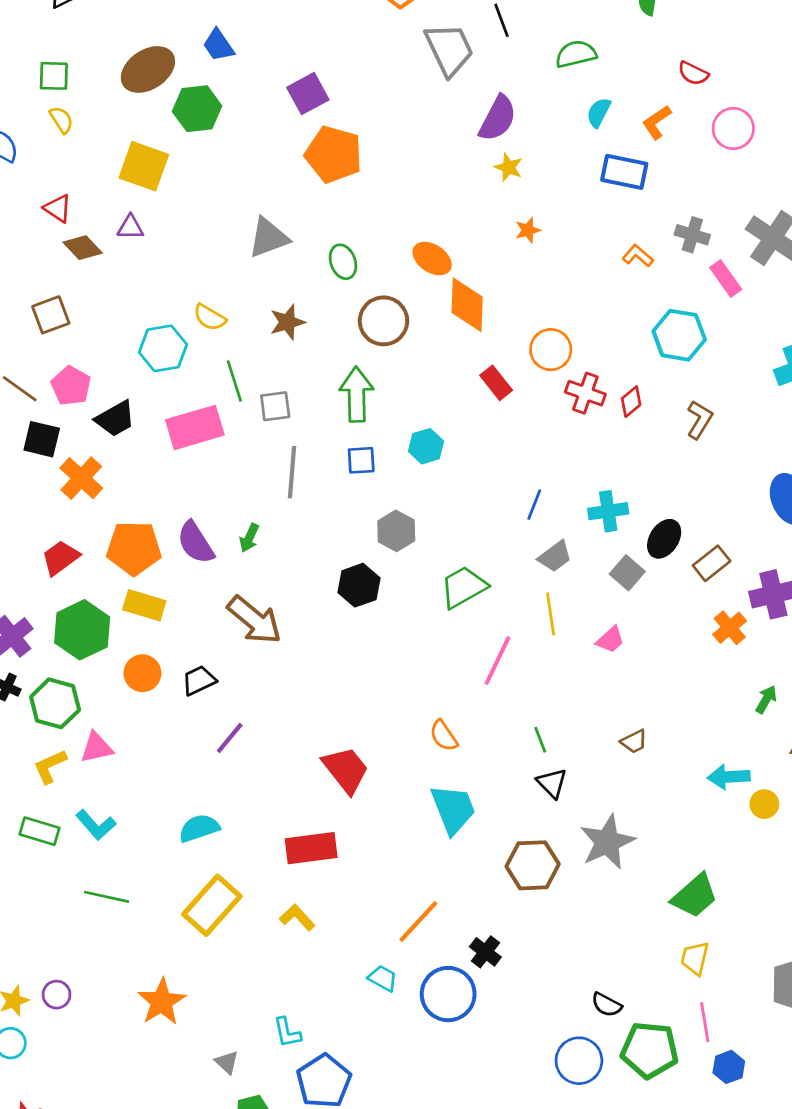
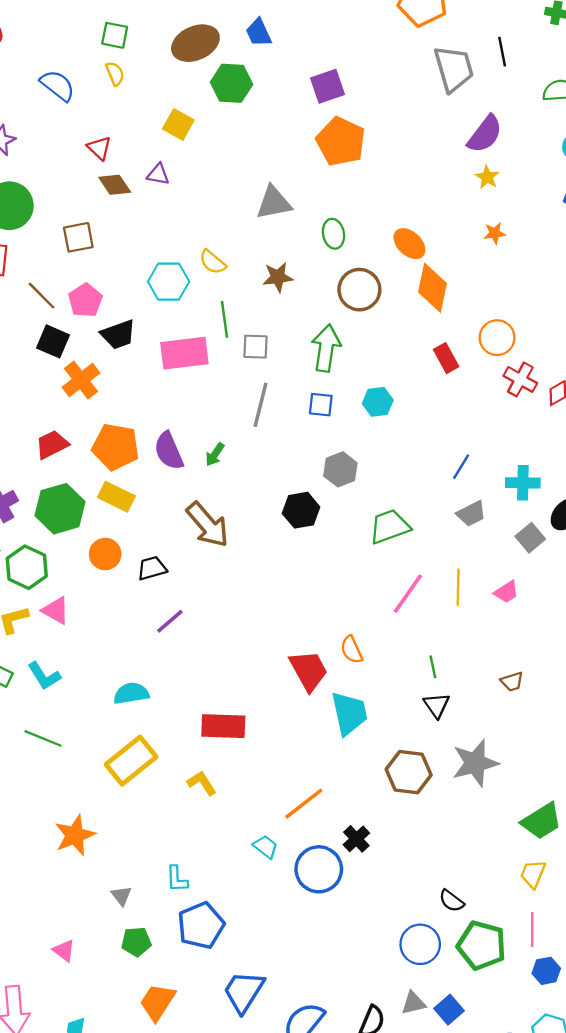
yellow square: (144, 166) -> (178, 124), size x0.7
yellow line: (551, 614) -> (458, 587), moved
pink triangle: (97, 747) -> (56, 610), turned 32
red trapezoid: (346, 770) -> (309, 671), moved

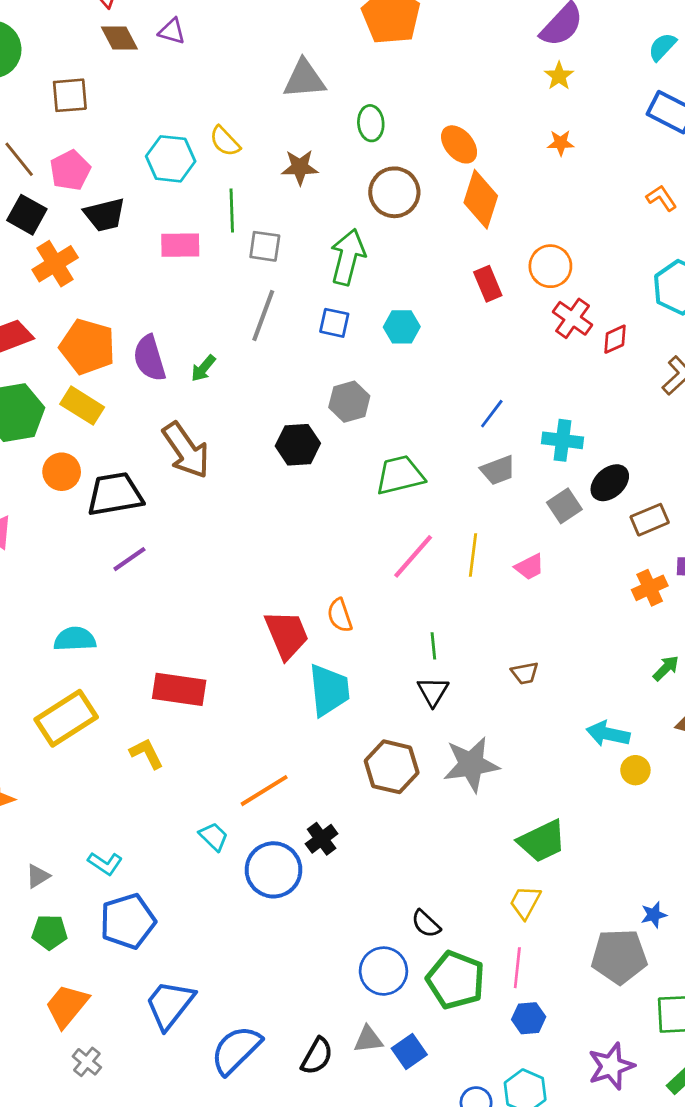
pink rectangle: (184, 353) -> (180, 245), size x0.7
black trapezoid: (152, 568) -> (115, 494), size x1.6
cyan L-shape: (177, 879) -> (105, 863), turned -60
gray triangle: (121, 896) -> (38, 876), turned 30

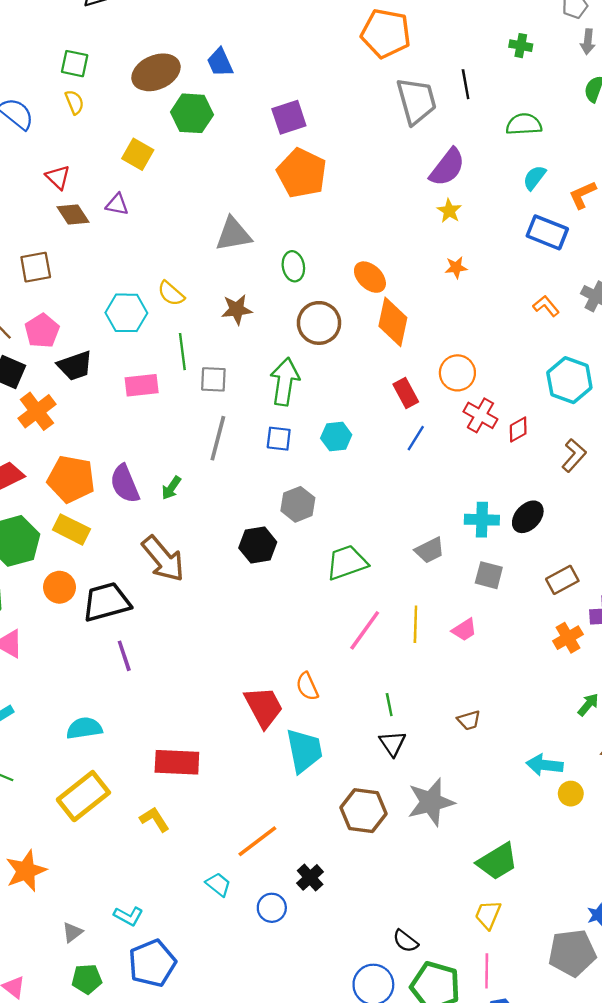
blue line: (492, 414) -> (416, 438), moved
black ellipse: (610, 483) -> (528, 517), moved
gray square: (564, 506) -> (489, 575), turned -36
purple line: (129, 559) -> (124, 656), turned -68
blue circle: (273, 870) -> (272, 908), size x0.6

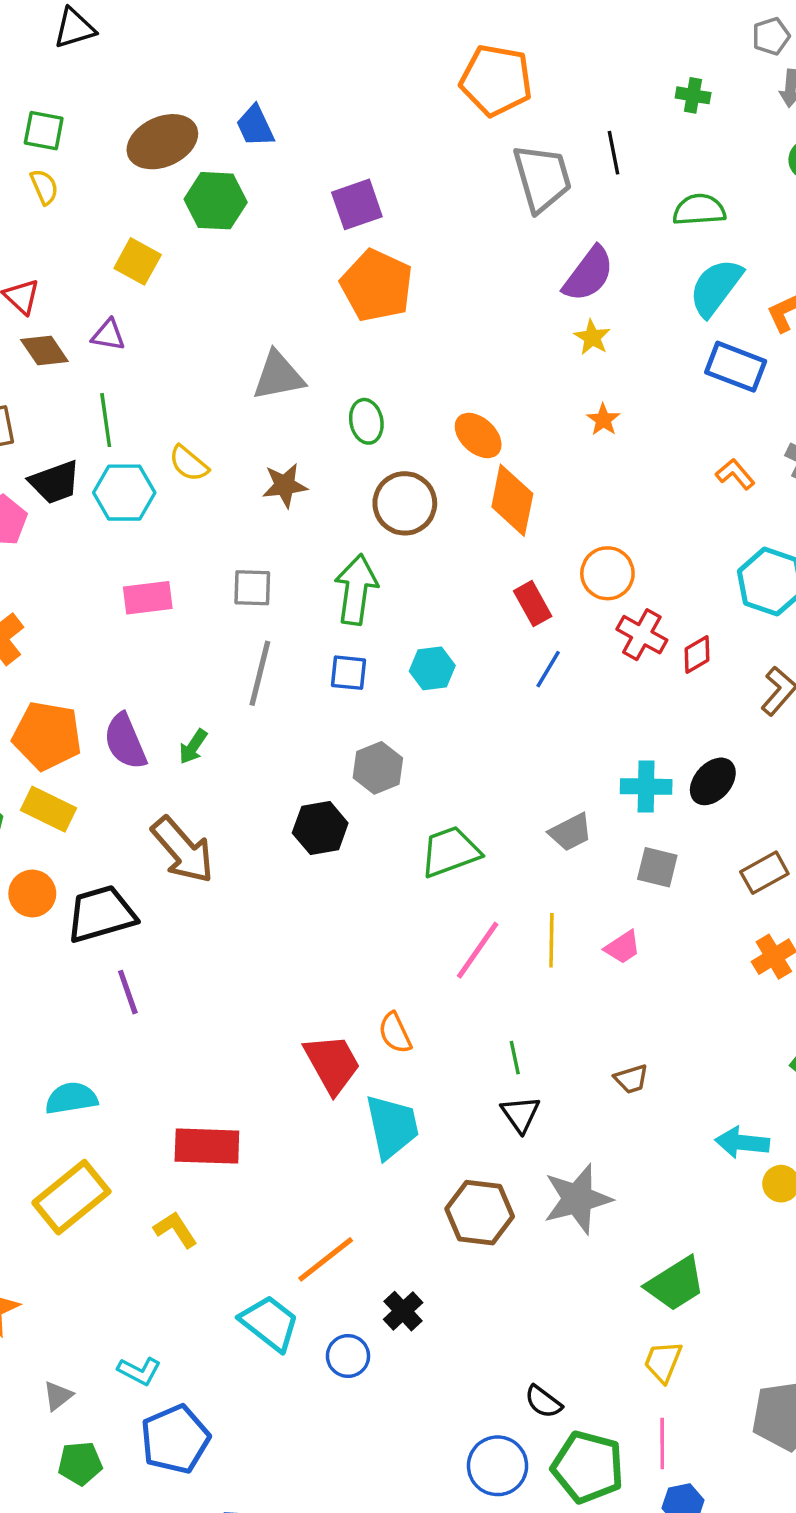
cyan semicircle: (534, 178) -> (716, 287), size x1.6
orange star: (456, 267) -> (603, 420), turned -30
green line: (182, 352) -> (106, 420), moved
black trapezoid: (75, 366) -> (55, 482), moved
cyan trapezoid: (218, 884) -> (270, 1323), size x1.6

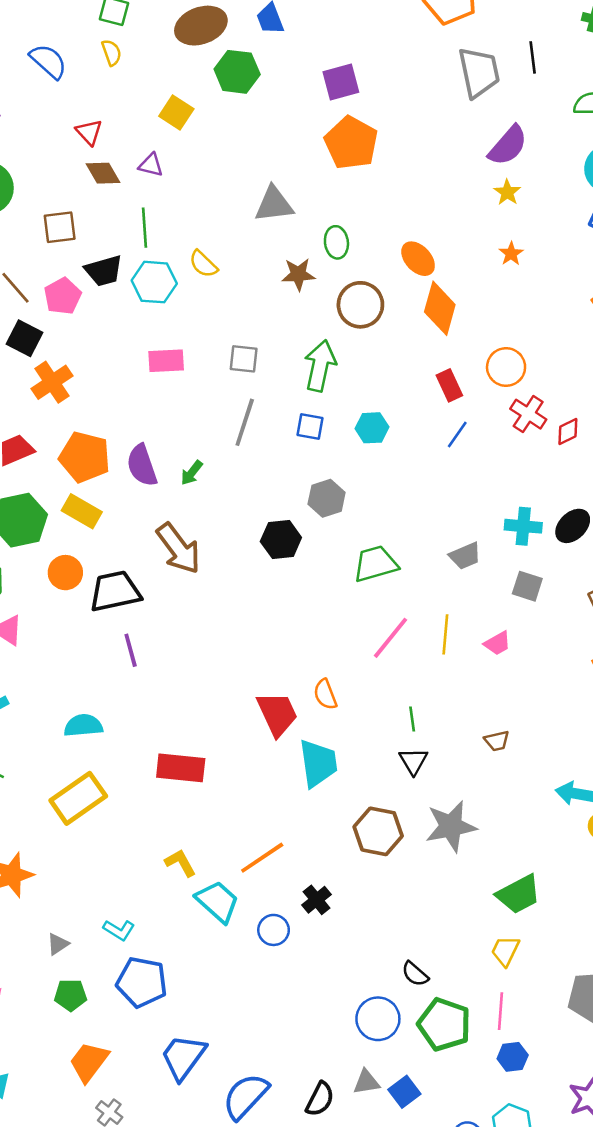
brown star: (285, 485) -> (298, 274), moved
yellow L-shape: (175, 1230) -> (180, 863), moved
blue pentagon: (175, 1439) -> (142, 982), turned 30

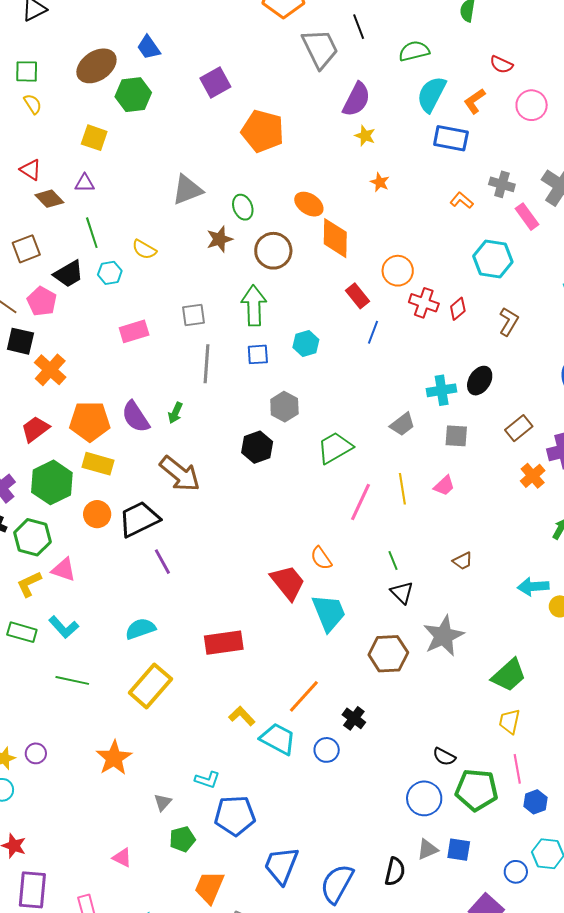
orange pentagon: (351, 143) -> (263, 131), moved
cyan hexagon: (154, 282) -> (110, 273), size x0.7
blue square: (404, 1092) -> (459, 850), turned -30

